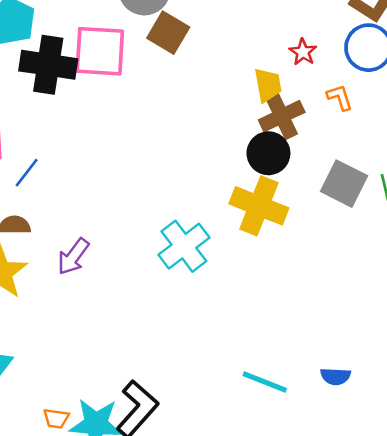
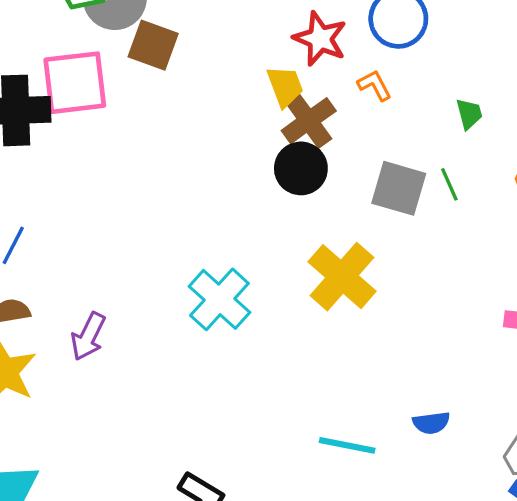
red star: (303, 52) -> (320, 39), size x1.6
yellow cross: (259, 206) -> (342, 277), moved, turned 30

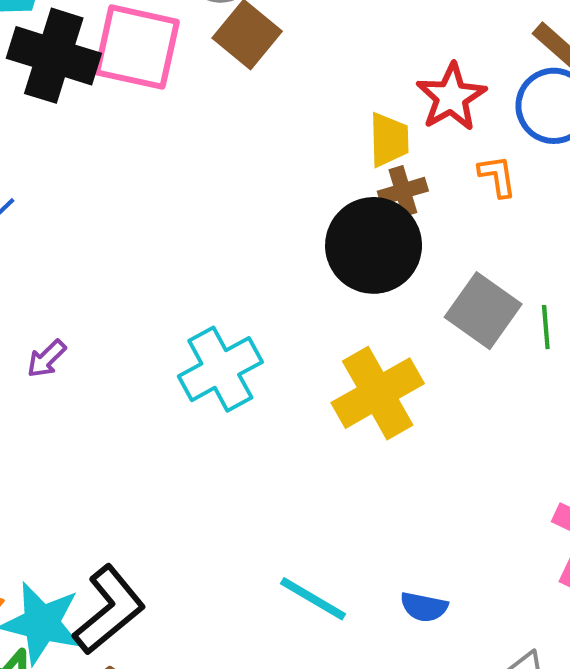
brown cross: (309, 121) -> (403, 191), size x0.7
black circle: (301, 168) -> (374, 245), size x1.4
purple arrow: (88, 336) -> (47, 359), size x0.7

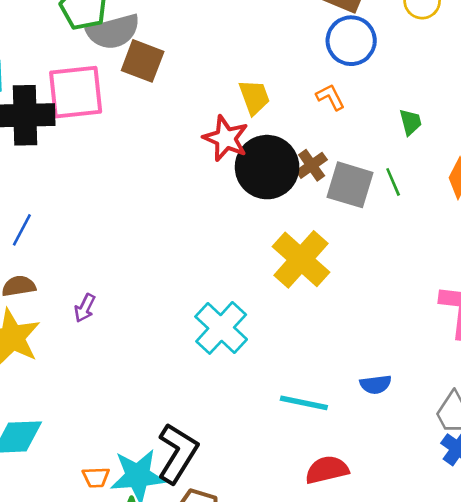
red star: (451, 97) -> (226, 138), moved
brown cross: (403, 191) -> (312, 165), moved
cyan cross: (220, 369) -> (221, 328), moved

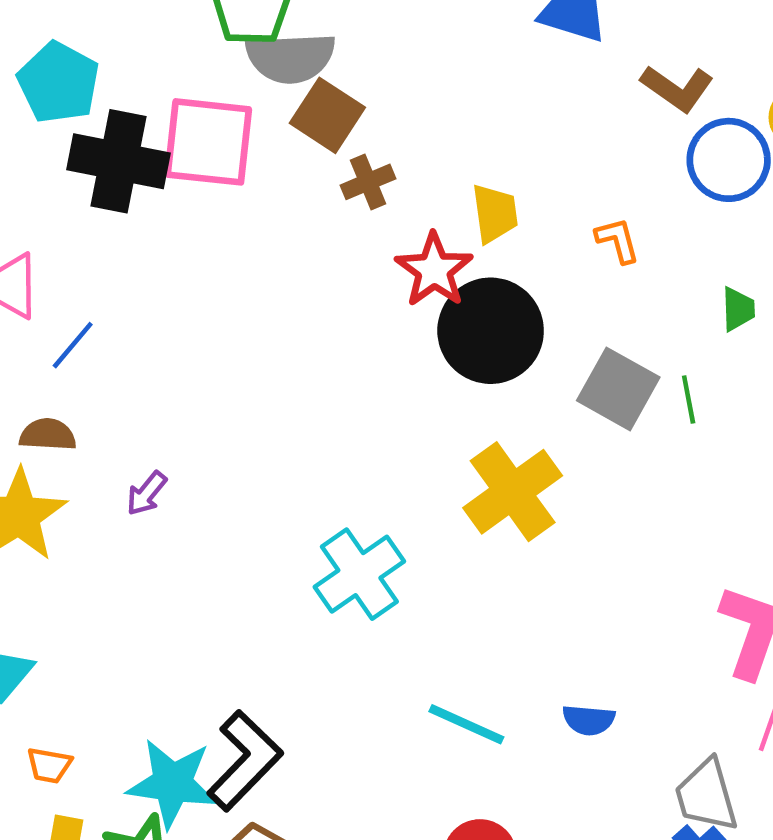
blue circle: (351, 41) -> (729, 160), moved
brown cross: (312, 165) -> (368, 182), moved
orange trapezoid: (96, 477) -> (49, 765), moved

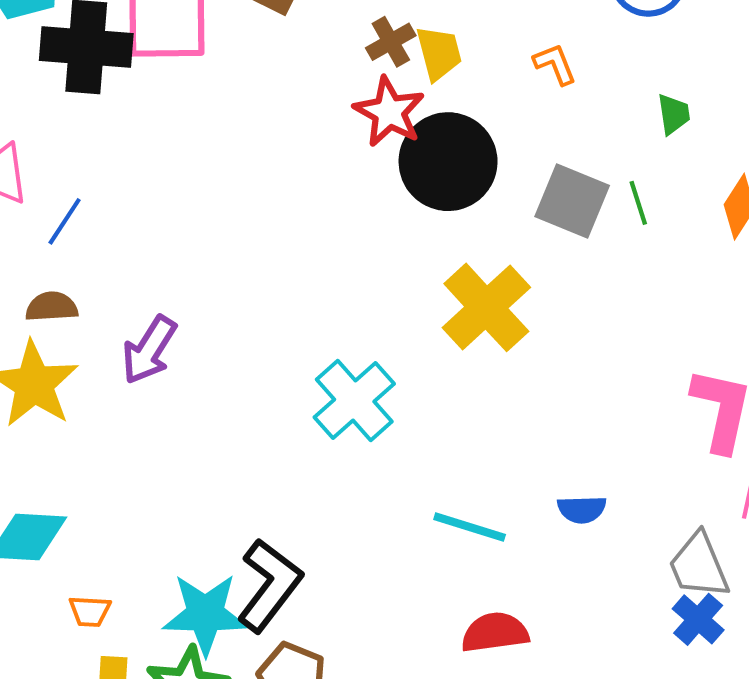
brown cross: (368, 182) -> (391, 42), moved
purple arrow: (146, 493) -> (149, 350), size x1.6

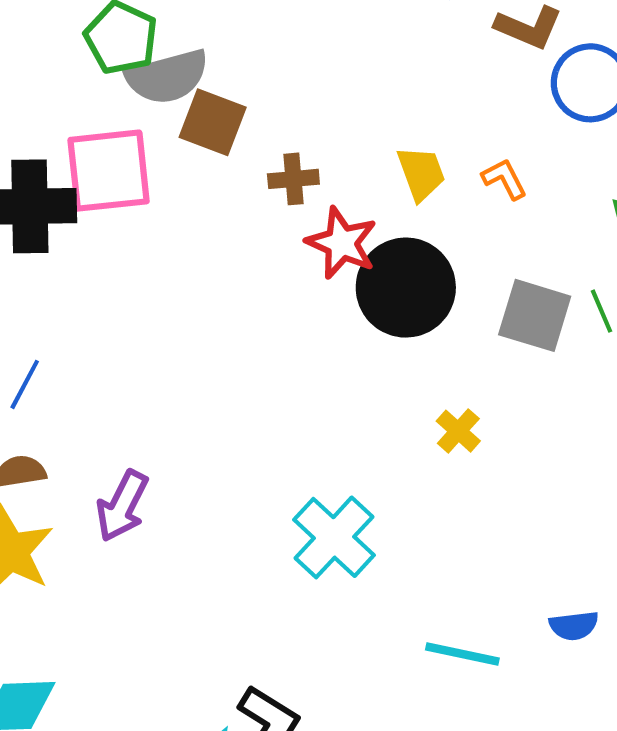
brown cross: (391, 42) -> (293, 179), moved, turned 30
yellow trapezoid: (439, 53) -> (421, 173), moved
yellow cross: (486, 307) -> (458, 431), size x0.5

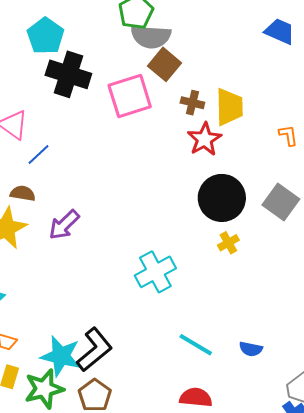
pink square: (109, 171) -> (130, 96), moved, turned -30
yellow trapezoid: (421, 173) -> (229, 107), moved, size x1.4
black circle: (406, 288) -> (222, 198), moved

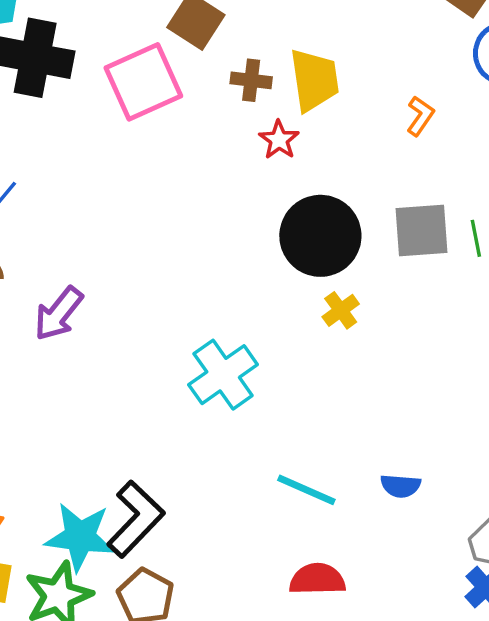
orange L-shape: (288, 135) -> (420, 116), turned 50
red star: (204, 139) -> (279, 140), size x0.7
gray square: (281, 202) -> (422, 230), turned -33

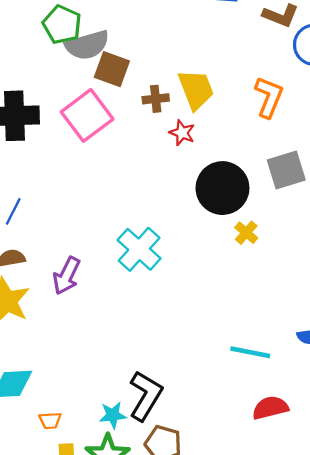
orange L-shape: (420, 116) -> (269, 97), size x1.6
cyan cross: (223, 375) -> (139, 249), moved
cyan star: (80, 537) -> (113, 415), size x0.6

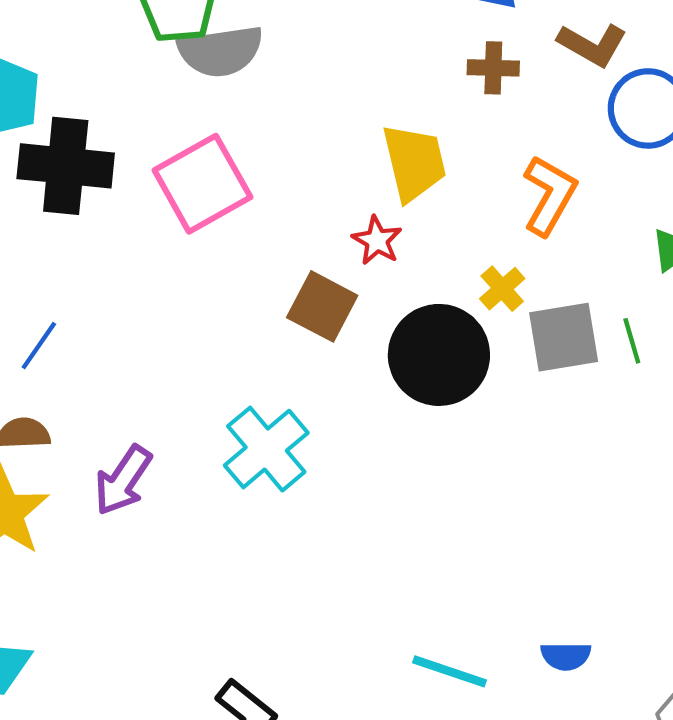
brown square: (112, 69) -> (322, 306), moved
brown cross: (156, 99) -> (493, 68), moved
yellow cross: (246, 233) -> (502, 289), moved

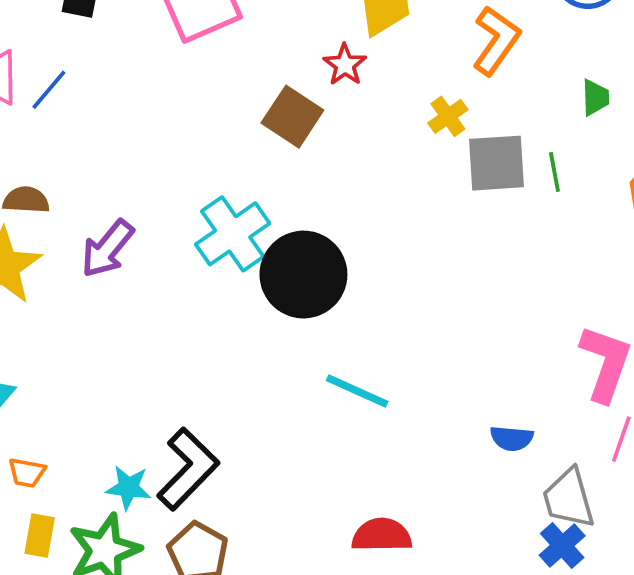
blue line: (39, 346) -> (49, 90), moved
black circle: (439, 355) -> (303, 275), moved
blue semicircle: (566, 656) -> (512, 438), moved
cyan line: (450, 671) -> (357, 391), moved

